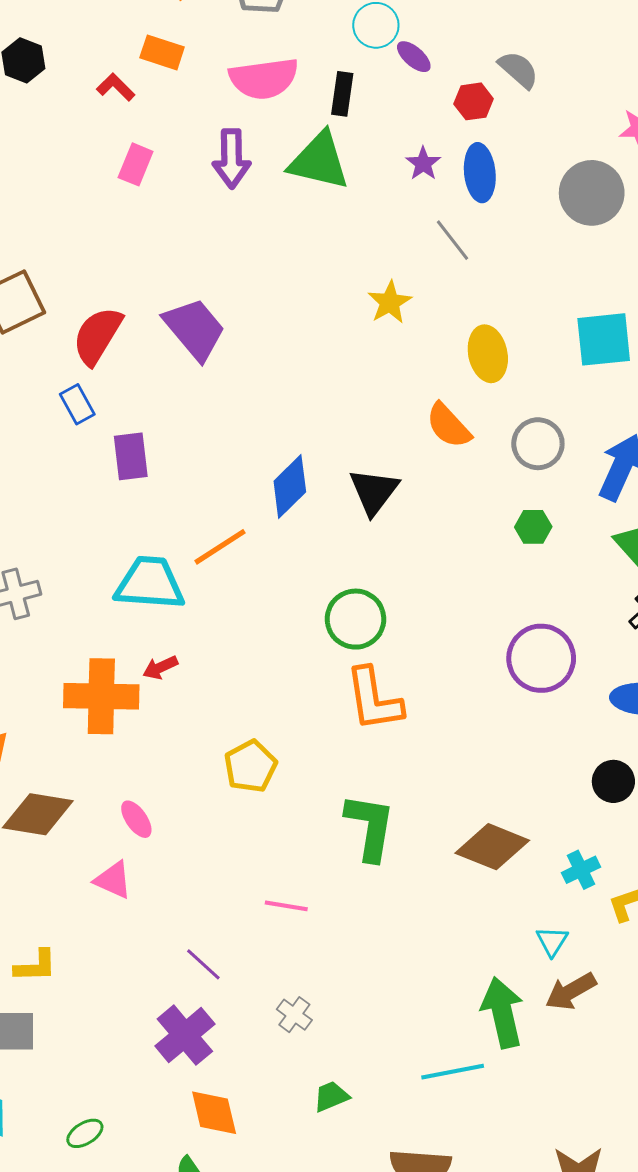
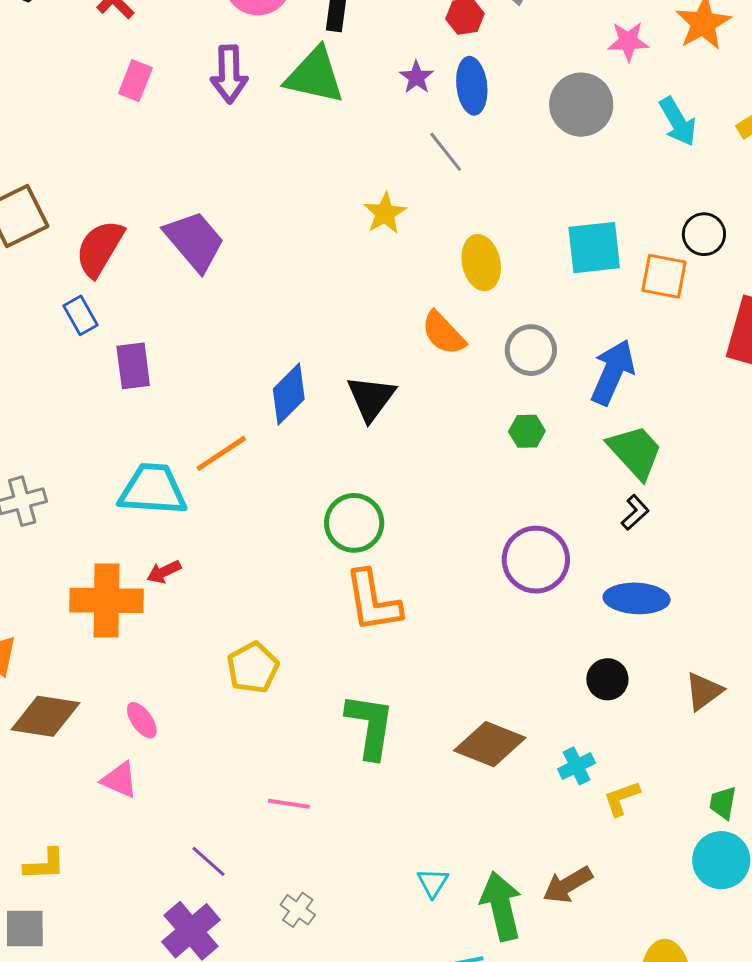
cyan triangle: (552, 941) -> (433, 883), moved

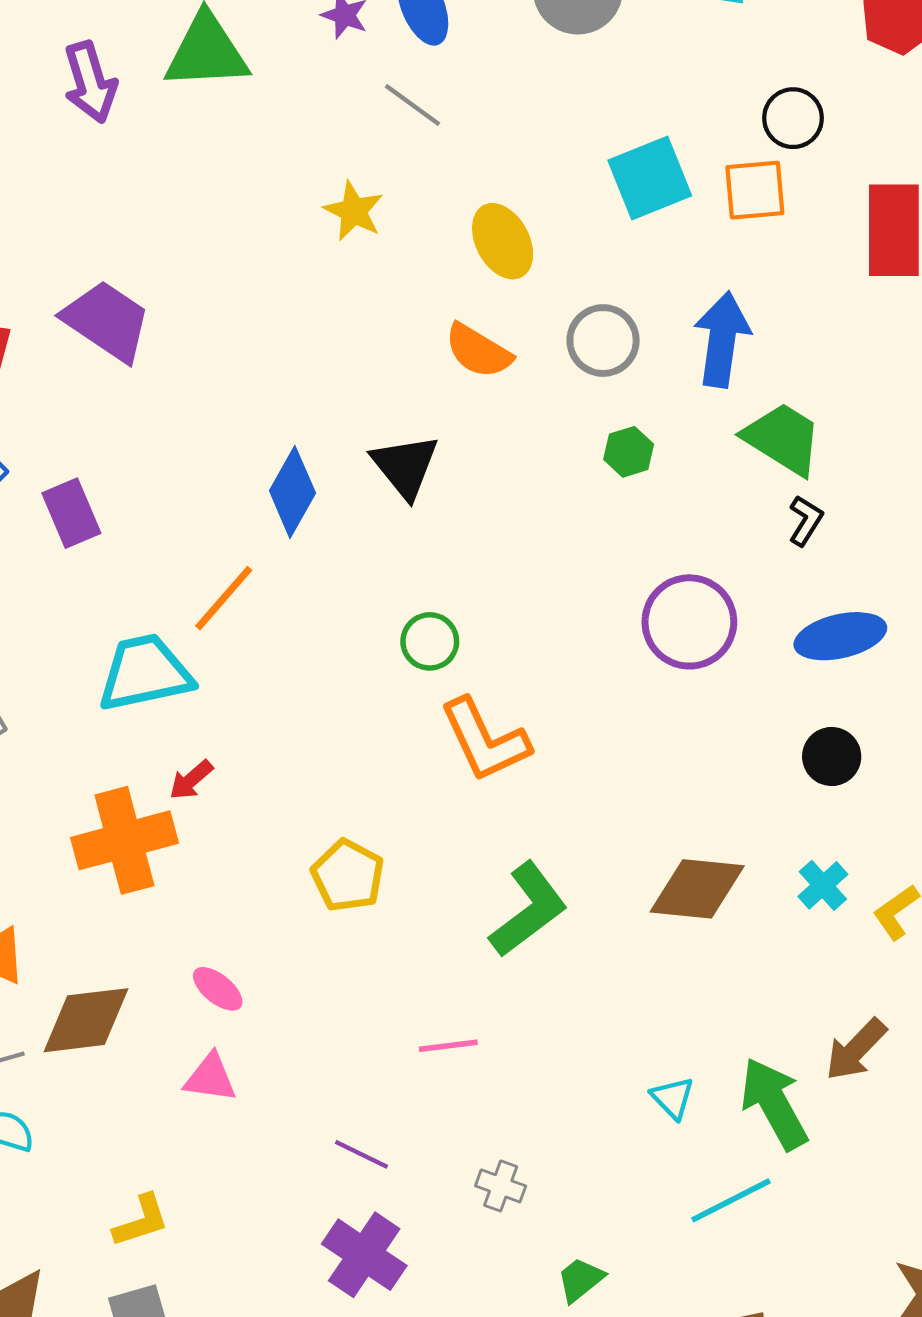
green circle: (354, 523) -> (430, 641), size x0.7
green L-shape: (370, 726) -> (528, 910), turned 60

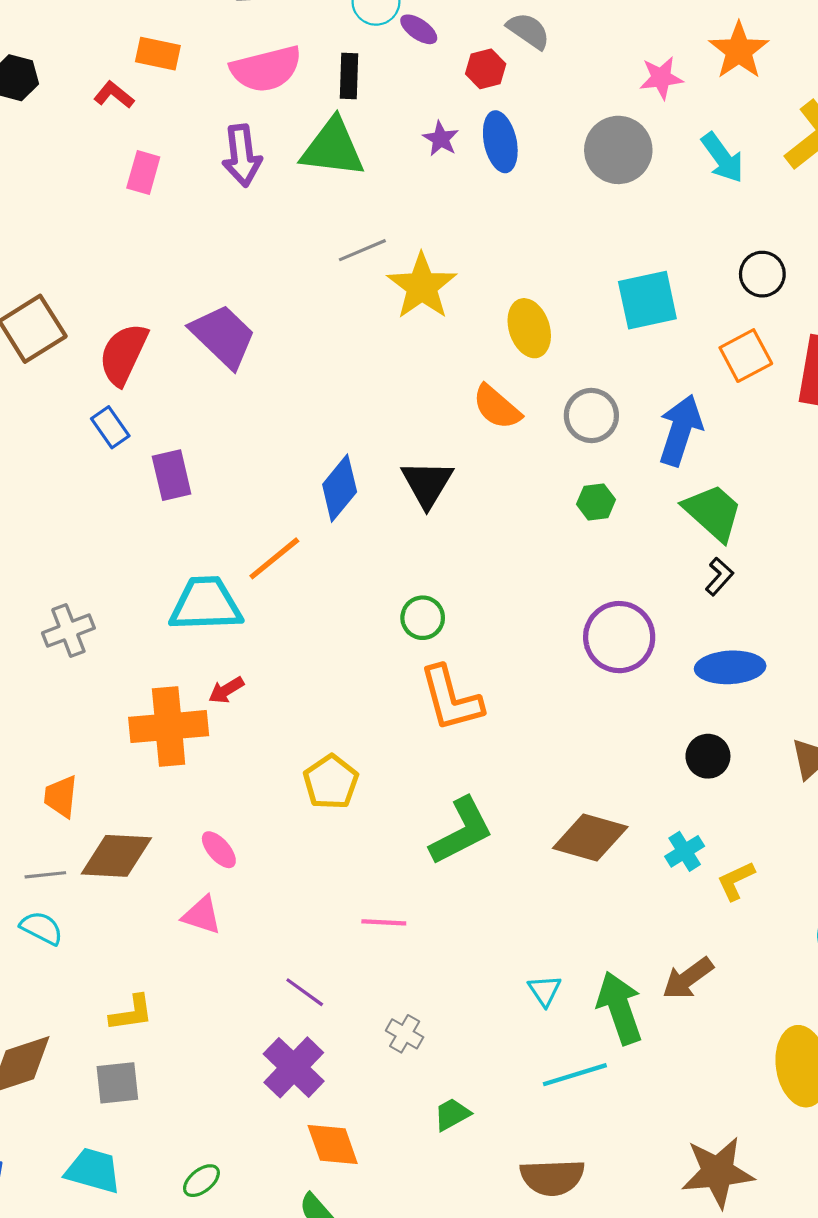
gray line: (413, 105) -> (362, 250), moved, turned -69
orange square: (755, 190) -> (746, 356), moved, turned -33
yellow star: (354, 211) -> (422, 286), size x1.5

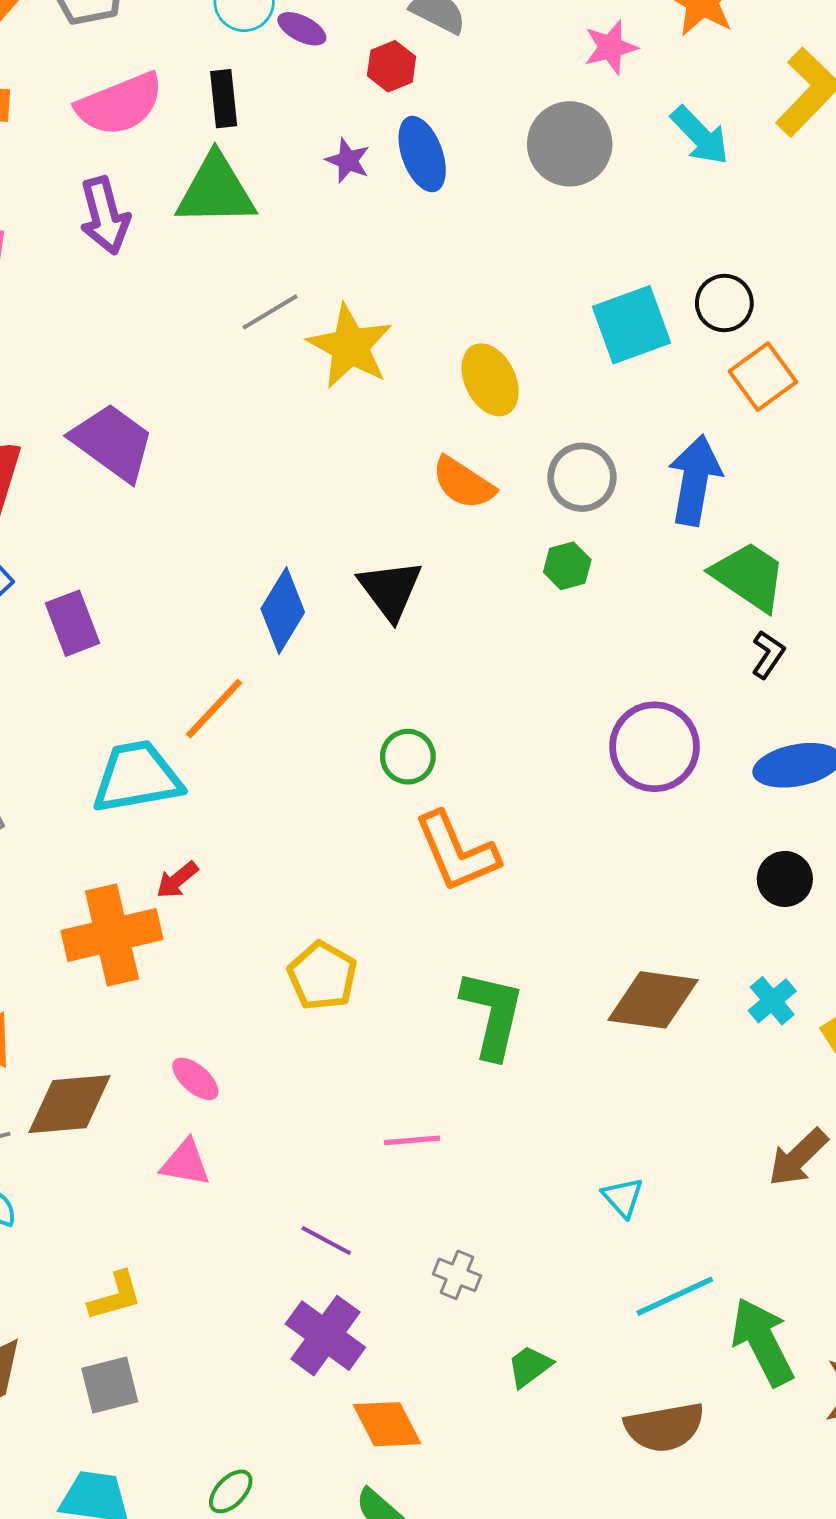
black circle: (762, 274) -> (724, 303), moved
green hexagon: (596, 502) -> (567, 566), moved
green L-shape: (461, 831) -> (492, 1014), turned -42
green arrow: (620, 1008) -> (763, 1342), moved

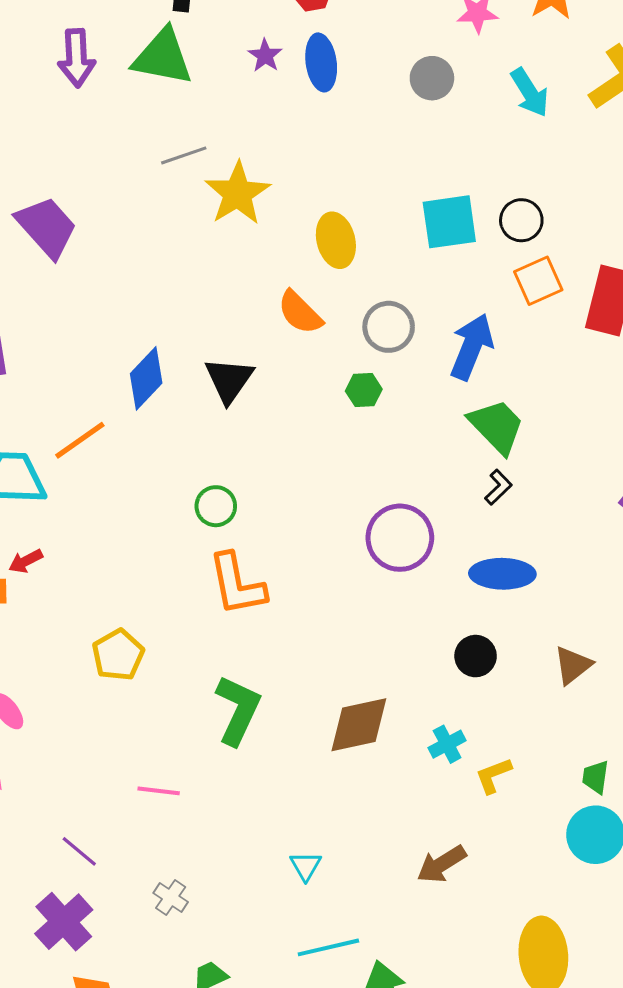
gray circle: (570, 144) -> (432, 78), size x0.7
brown diamond: (653, 1000) -> (359, 725), turned -32

